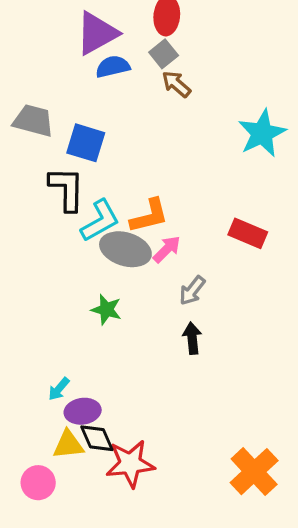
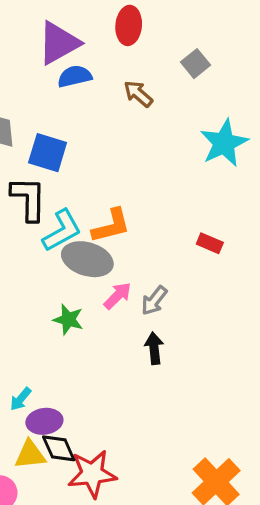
gray square: (164, 54) -> (195, 64), moved
red rectangle: (248, 233) -> (210, 243), size x0.7
pink arrow: (167, 249) -> (118, 296), moved

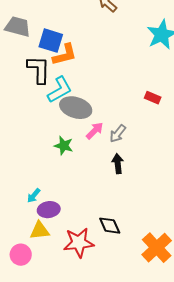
orange L-shape: (111, 226) -> (65, 55), moved
black diamond: (59, 448) -> (110, 226), moved

